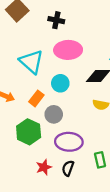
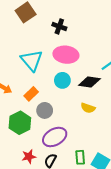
cyan circle: (60, 83) -> (62, 80), moved
purple ellipse: (69, 142) -> (55, 137), turned -40

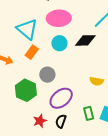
orange rectangle: (31, 94) -> (32, 52), moved
yellow semicircle: (88, 108) -> (97, 81), moved

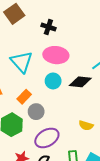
orange rectangle: (32, 52) -> (24, 97), moved

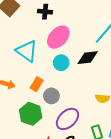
pink ellipse: (56, 55) -> (58, 37), turned -40

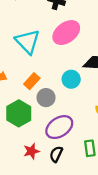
cyan circle: (61, 63) -> (71, 79), moved

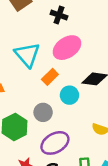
orange rectangle: (32, 81) -> (50, 77), moved

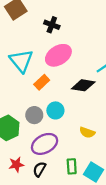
cyan circle: (69, 95) -> (55, 110), moved

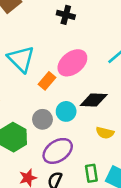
black cross: (52, 25) -> (66, 15), moved
pink ellipse: (58, 55) -> (72, 63), moved
black diamond: (83, 85) -> (94, 100), moved

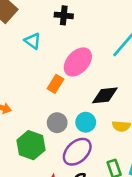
cyan triangle: (21, 59) -> (33, 41), moved, size x0.6
cyan circle: (66, 111) -> (86, 122), moved

